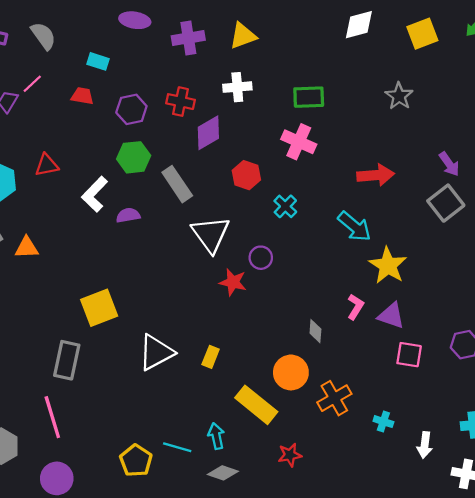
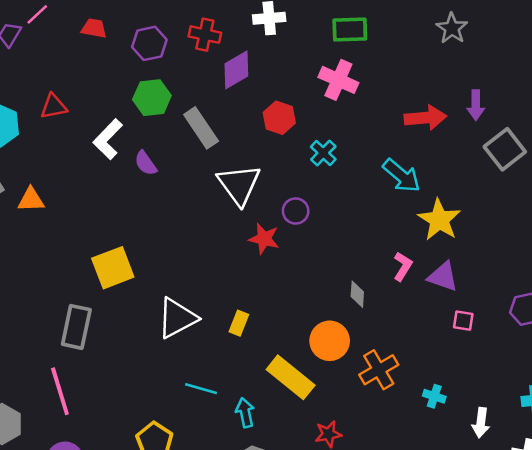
purple arrow: (449, 164) -> (476, 105), moved, turned 35
purple semicircle: (128, 215) -> (146, 163), turned -115
pink square: (409, 355) -> (463, 321), size x0.7
cyan line: (177, 447) -> (201, 389), moved

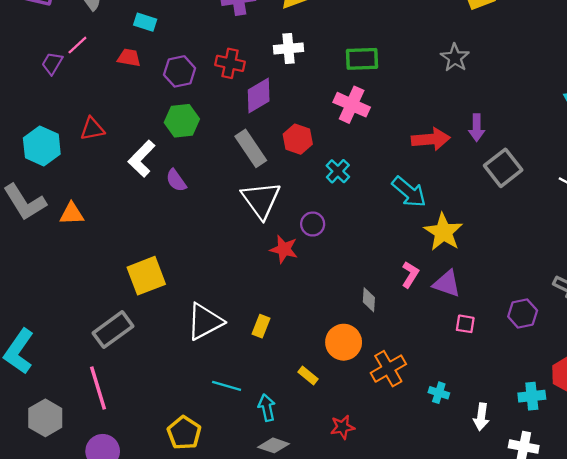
gray rectangle: (201, 128) -> (251, 148), moved
gray rectangle: (76, 327) -> (113, 330), turned 42
yellow rectangle: (291, 377) -> (308, 375), size x0.5

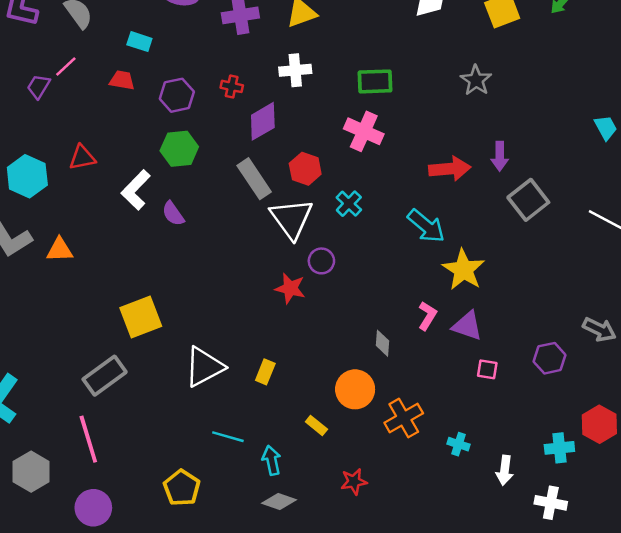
red cross: (230, 63) -> (232, 86), size x0.7
white triangle: (261, 200) -> (292, 219), moved

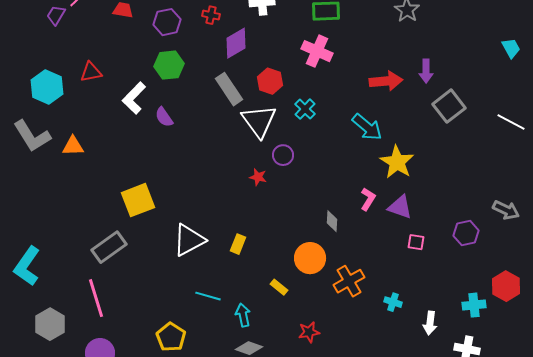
red star: (290, 288) -> (258, 177), size x0.7

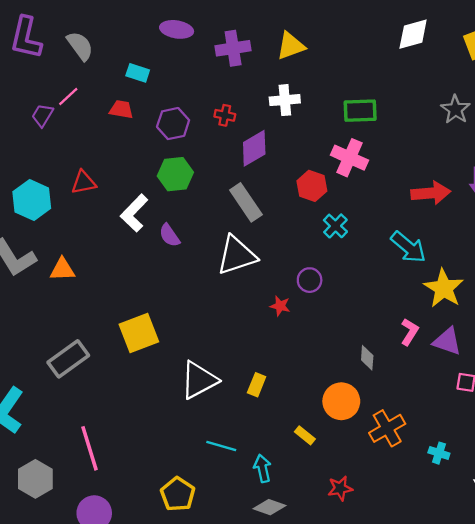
red hexagon: (270, 81) -> (312, 186), moved
white triangle: (259, 121) -> (237, 255), moved, turned 48
gray rectangle: (109, 247) -> (68, 359), moved

